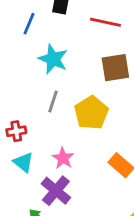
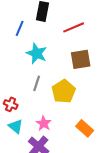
red line: (105, 22) -> (74, 27), turned -35
red cross: (16, 131) -> (11, 104), turned 32

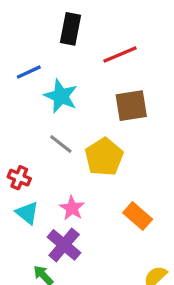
blue line: (20, 28) -> (29, 72), moved, turned 42
gray line: (37, 83) -> (61, 144), turned -70

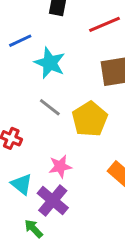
pink star: (72, 208) -> (60, 166), turned 30
cyan triangle: (27, 213) -> (22, 184), moved

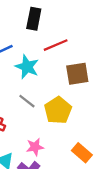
red line: (105, 24) -> (56, 45), moved

